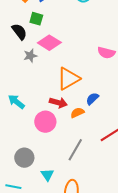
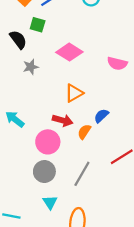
pink diamond: (49, 43) -> (69, 52), moved
orange triangle: (68, 79) -> (74, 93), size x0.7
orange semicircle: (77, 113) -> (84, 132), turned -32
gray circle: (24, 158) -> (44, 172), moved

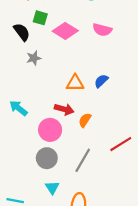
pink diamond: (69, 52) -> (65, 31), moved
pink semicircle: (117, 63) -> (102, 30), moved
orange triangle: (74, 93) -> (75, 83), turned 30
blue semicircle: (101, 116) -> (101, 81), moved

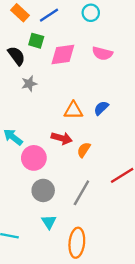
pink diamond: (65, 31) -> (63, 55), turned -40
pink circle: (50, 130) -> (34, 158), moved

